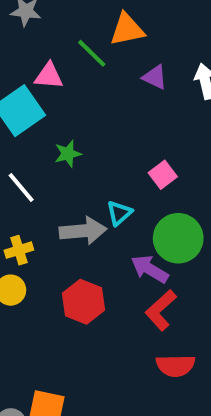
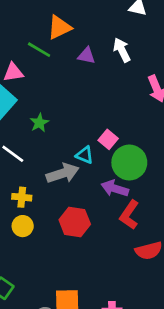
pink square: (163, 175) -> (108, 139), moved
cyan triangle: (119, 213) -> (85, 155), turned -42
yellow cross: (19, 250) -> (22, 197), turned 36

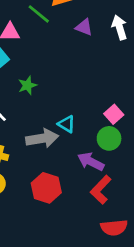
pink square: (108, 139) -> (114, 114), moved
green circle: (129, 163) -> (109, 138), size x0.7

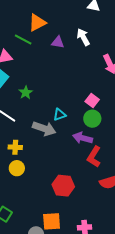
cyan triangle: (67, 124) -> (60, 115), turned -40
gray arrow: (42, 138) -> (44, 129), turned 40
red hexagon: (46, 188) -> (63, 186), moved

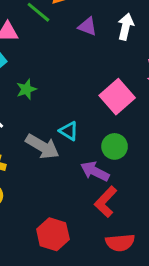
white arrow: (83, 37) -> (126, 27), turned 30
pink square: (92, 101) -> (117, 97), moved, size x1.6
cyan triangle: (60, 115) -> (69, 131), turned 40

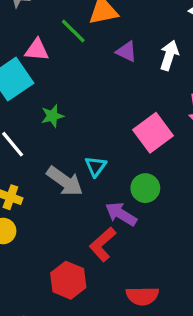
cyan triangle: (69, 131) -> (96, 166), turned 30
red L-shape: (106, 202) -> (103, 244), moved

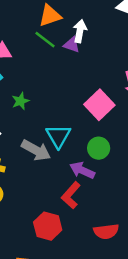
green line: (73, 31) -> (45, 40), moved
white arrow: (169, 55) -> (80, 31), moved
cyan triangle: (96, 166) -> (58, 136), size x1.5

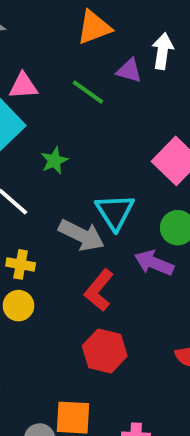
white arrow: (80, 31) -> (163, 51), moved
green line: (45, 40) -> (88, 92), moved
red L-shape: (71, 195) -> (99, 290), moved

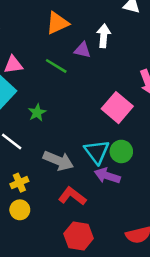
cyan triangle: (115, 212) -> (97, 152), moved
yellow cross: (21, 264) -> (19, 183), turned -30
red L-shape: (99, 290) -> (72, 196), turned 92

